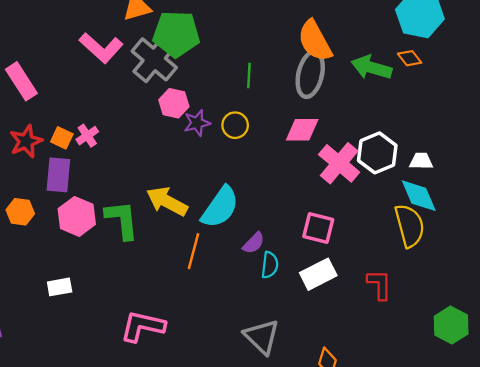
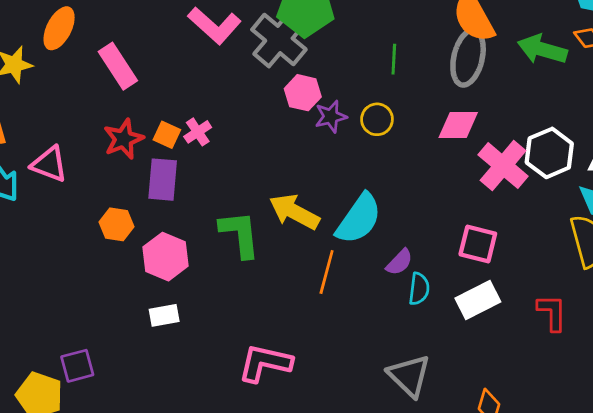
pink hexagon: (77, 216) -> (166, 257), moved

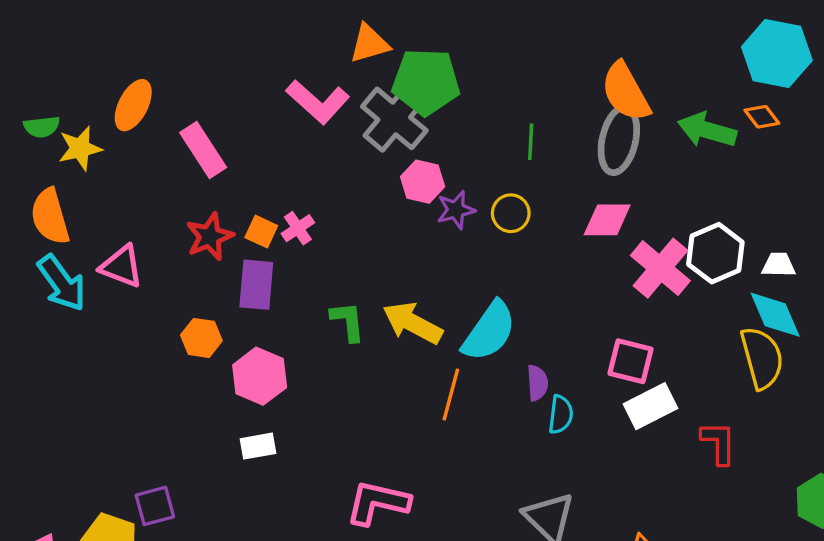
green L-shape: (240, 234) -> (348, 321), moved, size x0.7
purple semicircle: (399, 262) -> (537, 383), turned -48
white rectangle: (478, 300) -> (650, 406), moved

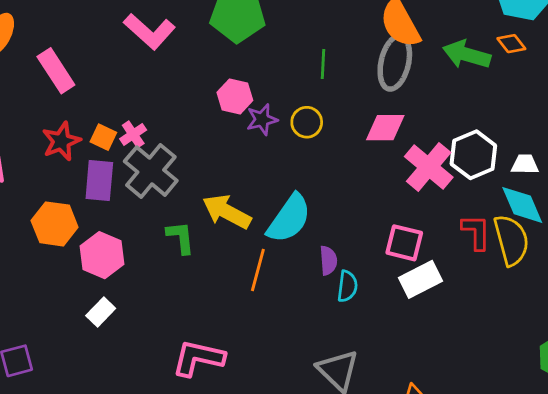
gray cross: (394, 118) -> (151, 171), moved
green L-shape: (348, 321) -> (181, 237), moved
orange hexagon: (201, 338) -> (55, 224), size x1.4
red L-shape: (719, 443) -> (476, 232), moved
white rectangle: (258, 446) -> (101, 312), turned -36

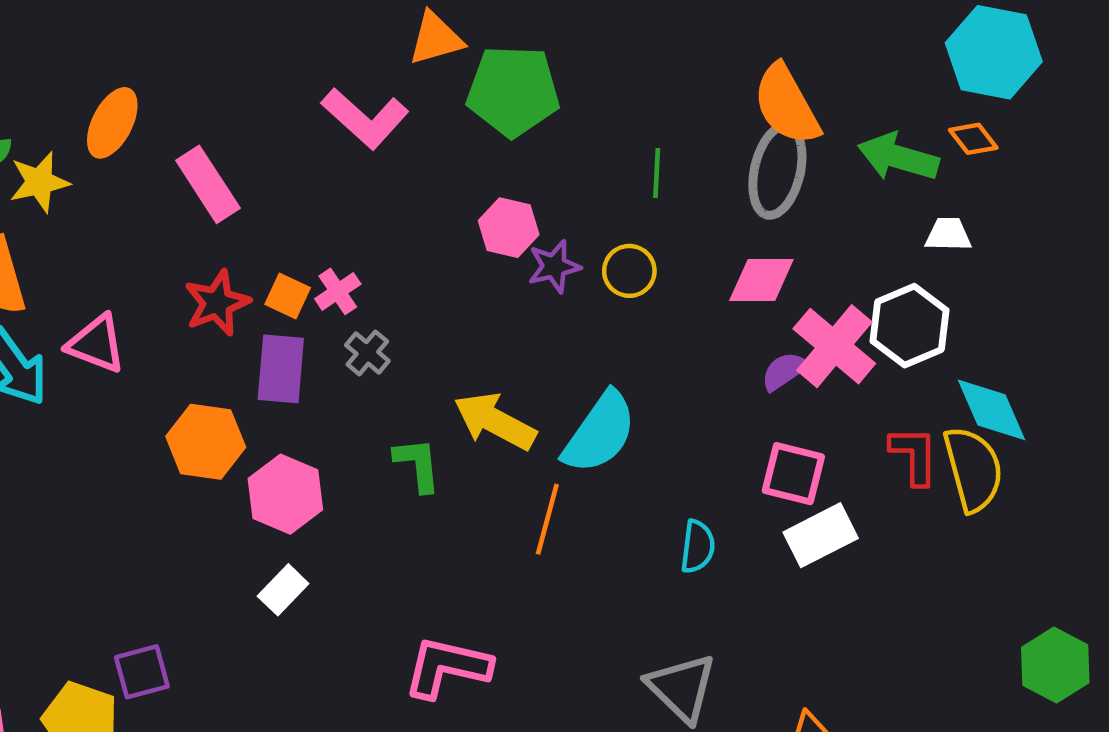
white trapezoid: (525, 164) -> (948, 234), moved
gray cross: (151, 171) -> (367, 353), size x0.5
purple semicircle: (328, 260) -> (784, 371), moved, turned -120

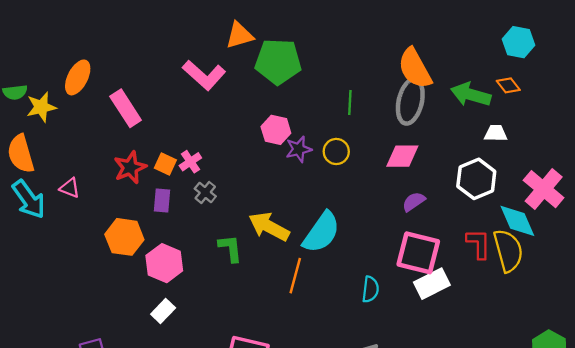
cyan hexagon: (994, 52) -> (518, 42), size x0.7
pink triangle: (96, 344) -> (70, 188), size x0.7
pink cross: (834, 346) -> (544, 189), moved
purple rectangle: (281, 369) -> (162, 200), size x0.7
pink square: (793, 474) -> (418, 253), size x1.4

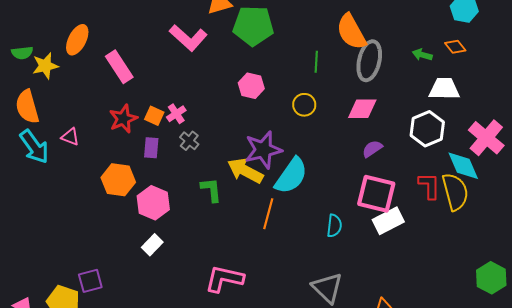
orange semicircle: (415, 68) -> (351, 32), moved
green arrow: (471, 95) -> (422, 55), size x0.6
white trapezoid: (496, 133) -> (444, 89), size x1.5
purple star: (299, 149) -> (263, 150), moved, size x1.6

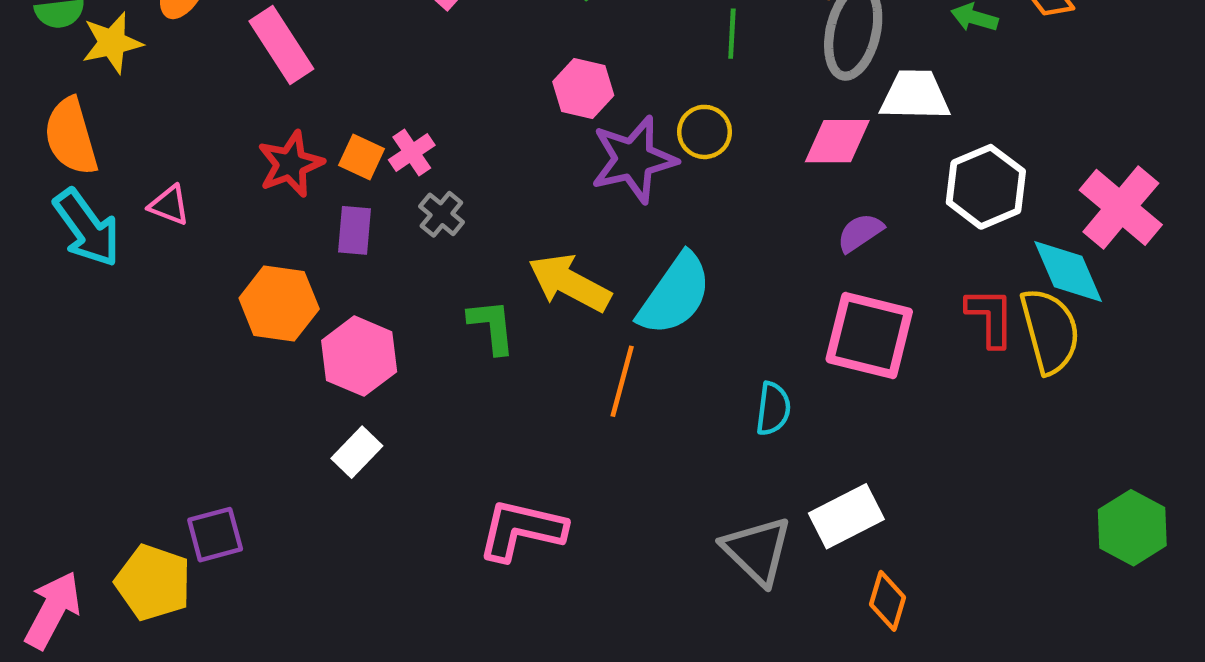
white trapezoid: (444, 89) -> (915, 95), moved
purple star: (263, 150) -> (634, 159), moved
white rectangle: (388, 221) -> (846, 516), moved

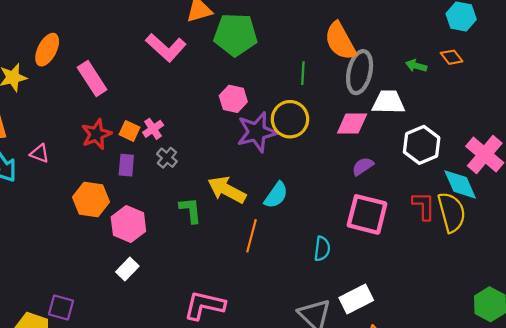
yellow circle: (705, 132) -> (290, 119), size x1.5
cyan semicircle: (675, 294) -> (276, 195), size x0.7
purple square: (215, 535) -> (61, 307), turned 30

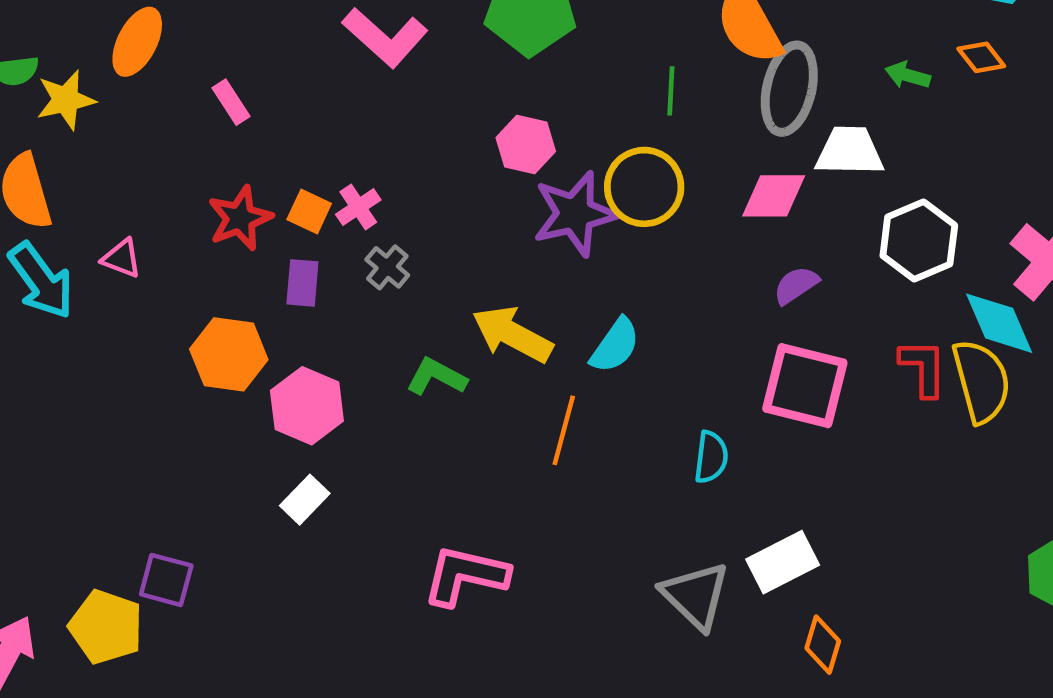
pink rectangle: (92, 79) -> (231, 102), size x0.6
green L-shape: (190, 210) -> (436, 377), turned -56

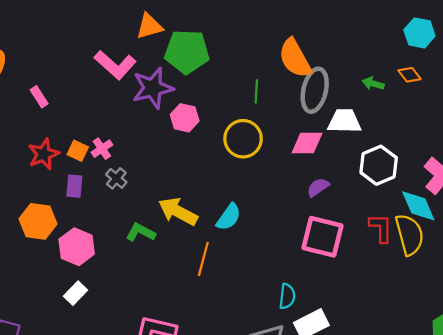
purple star: (575, 214) -> (153, 88), moved
cyan semicircle: (711, 457) -> (287, 296), moved

